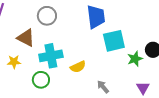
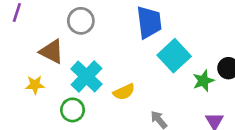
cyan square: (114, 41) -> (174, 56), turned -30
cyan cross: (51, 56) -> (86, 77), turned -35

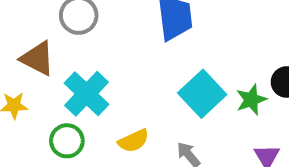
cyan square: (174, 56) -> (202, 94), moved
yellow semicircle: (124, 92) -> (134, 141), moved

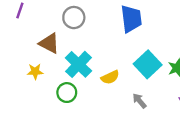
yellow semicircle: (134, 141) -> (110, 77), moved

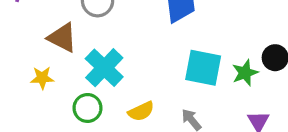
cyan square: (148, 64) -> (203, 68), turned -36
yellow semicircle: (110, 77) -> (141, 111), moved

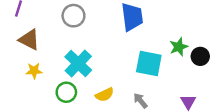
brown triangle: (62, 38) -> (29, 40), moved
green star: (245, 73) -> (179, 47), moved

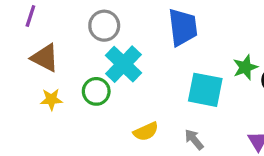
cyan cross: (78, 64) -> (123, 64), moved
green circle: (66, 92) -> (96, 91), moved

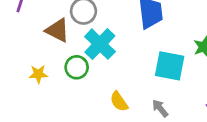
brown triangle: (45, 58) -> (57, 30), moved
yellow semicircle: (146, 131) -> (119, 102), turned 80

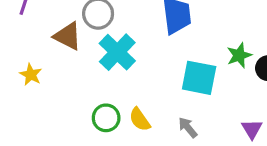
green circle: (77, 67) -> (106, 118), moved
yellow star: (38, 74) -> (31, 75), moved, turned 30

